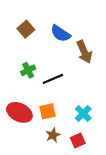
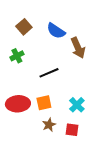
green cross: (28, 70) -> (17, 56), moved
red ellipse: (19, 112) -> (18, 104), turned -30
red square: (78, 141) -> (72, 130), turned 32

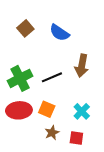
brown arrow: (78, 48) -> (82, 66), moved, turned 35
green cross: (17, 56) -> (20, 78), moved, size x1.6
orange square: (44, 103) -> (47, 109), turned 35

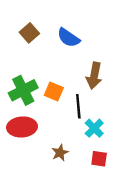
black line: (52, 77) -> (78, 106), moved, turned -72
orange square: (47, 109) -> (54, 92), moved
red square: (76, 138) -> (99, 159), moved

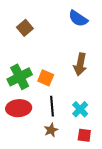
blue semicircle: (69, 38) -> (78, 18), moved
black line: (78, 106) -> (52, 106), moved

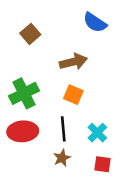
brown arrow: (80, 64) -> (73, 62), moved, turned -115
orange square: (46, 78) -> (73, 95), moved

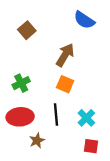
brown arrow: (73, 62) -> (65, 55), turned -45
green cross: (24, 93) -> (21, 83), size x0.7
brown star: (62, 158) -> (37, 140), moved

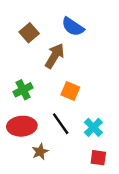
blue semicircle: (84, 20) -> (73, 27), moved
brown arrow: (65, 55) -> (55, 56), moved
black line: (56, 115) -> (61, 124), turned -30

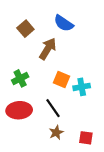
cyan cross: (93, 127) -> (82, 87), moved, turned 35
brown star: (40, 152) -> (56, 132), moved

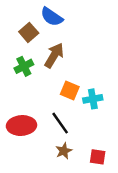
blue semicircle: (64, 23) -> (52, 17), moved
green cross: (20, 78) -> (24, 66), moved

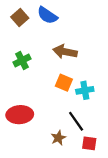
brown square: (29, 32) -> (20, 18), moved
brown arrow: (54, 55) -> (65, 52), moved, turned -110
black line: (60, 123) -> (76, 121), moved

